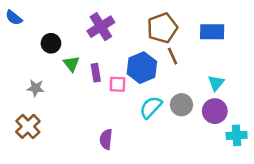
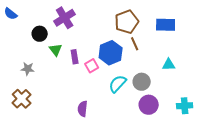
purple cross: (101, 27) -> (65, 18), moved
cyan triangle: (216, 83) -> (169, 65), turned 48
pink square: (118, 84) -> (92, 66), turned -32
purple circle: (215, 111) -> (149, 105), moved

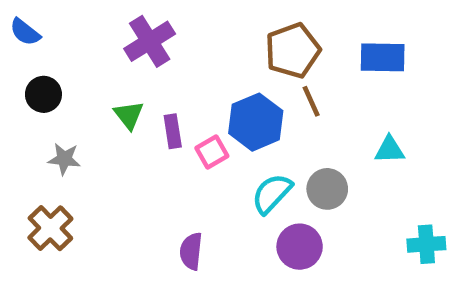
black circle: (40, 34) -> (43, 94), moved
purple circle: (149, 105) -> (300, 247), moved

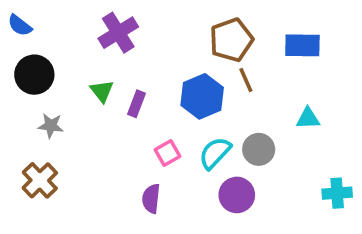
black circle: (43, 94) -> (34, 75), size x1.4
purple rectangle: (173, 131) -> (136, 104), turned 30
pink square: (212, 152) -> (167, 153), moved

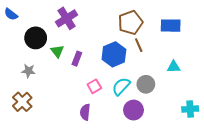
black circle: (34, 75) -> (36, 38), moved

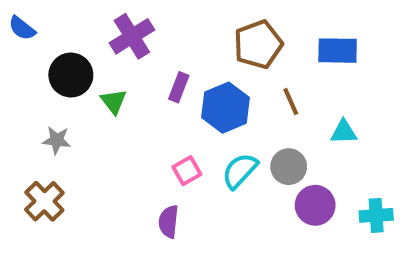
brown line: (139, 45) -> (291, 101), moved
purple rectangle: (77, 59) -> (179, 87), moved
purple circle: (133, 110) -> (315, 205), moved

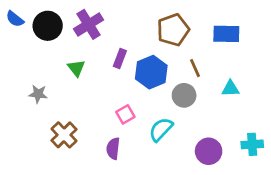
black circle: (71, 75) -> (48, 26), moved
gray circle: (289, 167) -> (184, 95), moved
cyan semicircle: (240, 171) -> (161, 129), moved
brown cross: (44, 201) -> (64, 135), moved
purple circle: (315, 205) -> (209, 151), moved

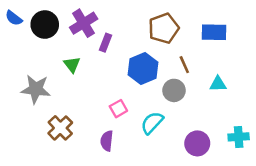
purple rectangle: (120, 59) -> (105, 43), moved
gray star: (38, 94) -> (36, 89), size x1.6

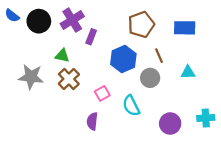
green triangle: (72, 65) -> (62, 56), turned -40
cyan semicircle: (152, 123) -> (131, 106), turned -70
brown cross: (60, 128) -> (69, 79), moved

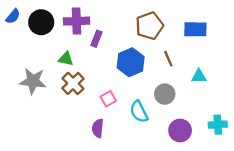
blue semicircle: (12, 16) -> (13, 16), turned -88
purple cross: (72, 20) -> (76, 21), turned 30
gray circle: (150, 78) -> (165, 94), moved

